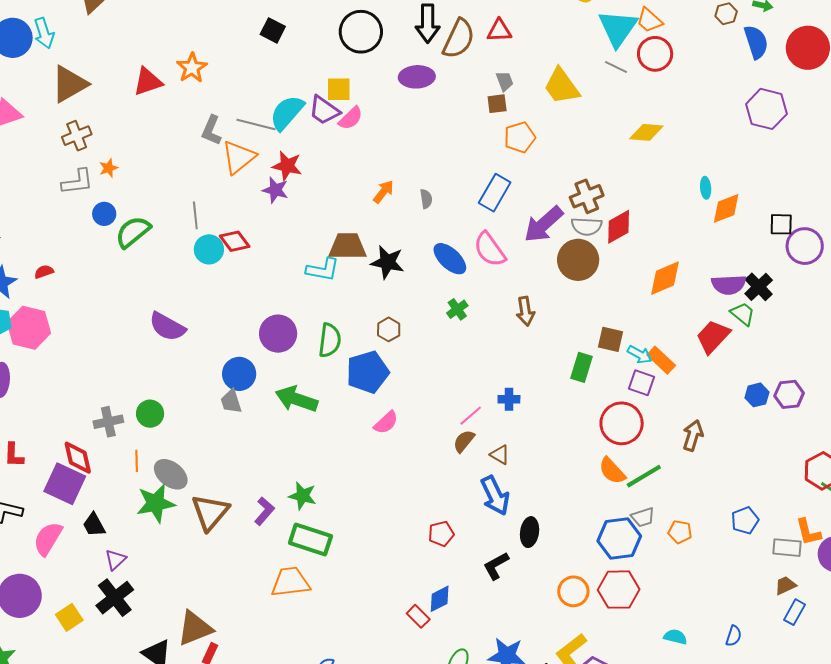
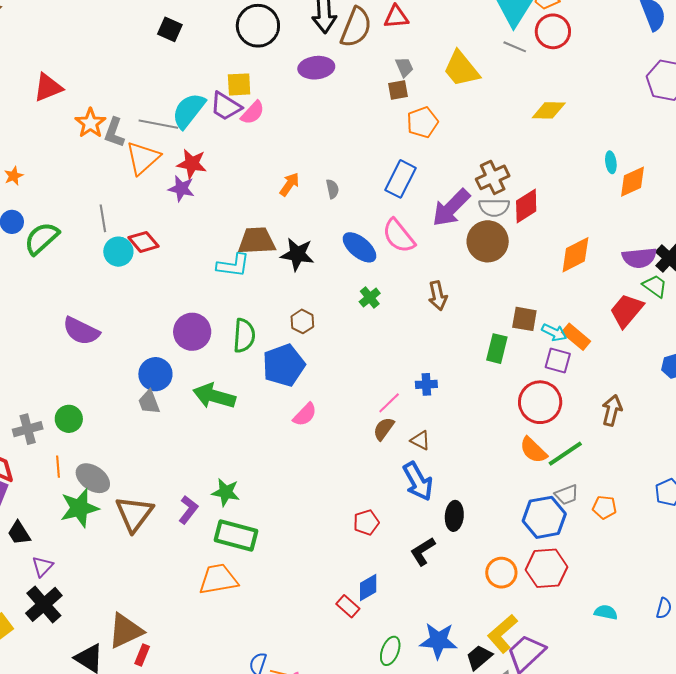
orange star: (192, 68) -> (90, 123), moved

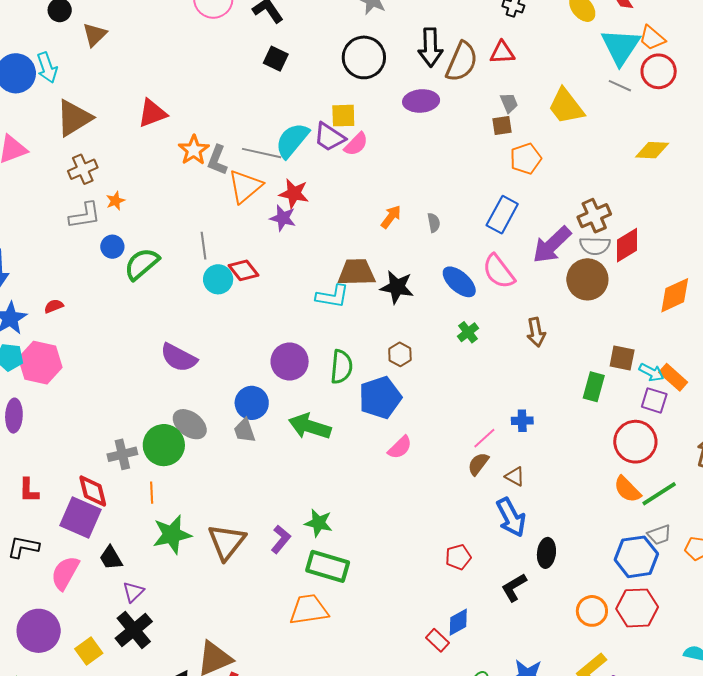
green circle: (69, 419) -> (164, 445), size x1.5
gray ellipse: (93, 478) -> (190, 424), moved

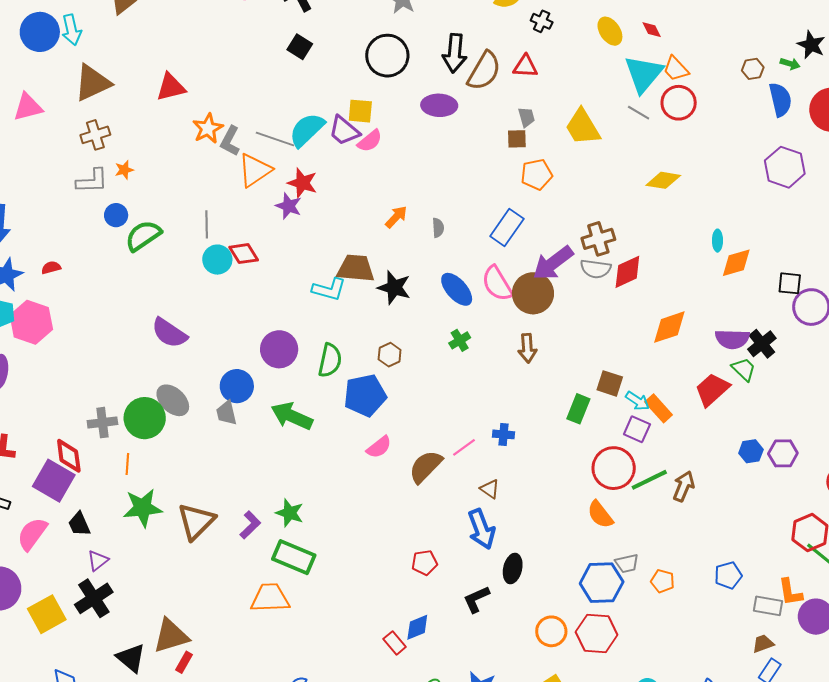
brown circle: (587, 279) -> (533, 293), moved
brown semicircle: (478, 464) -> (426, 467), moved, size x1.5
green line: (659, 494) -> (649, 480), moved
yellow square: (89, 651) -> (47, 614), size x1.4

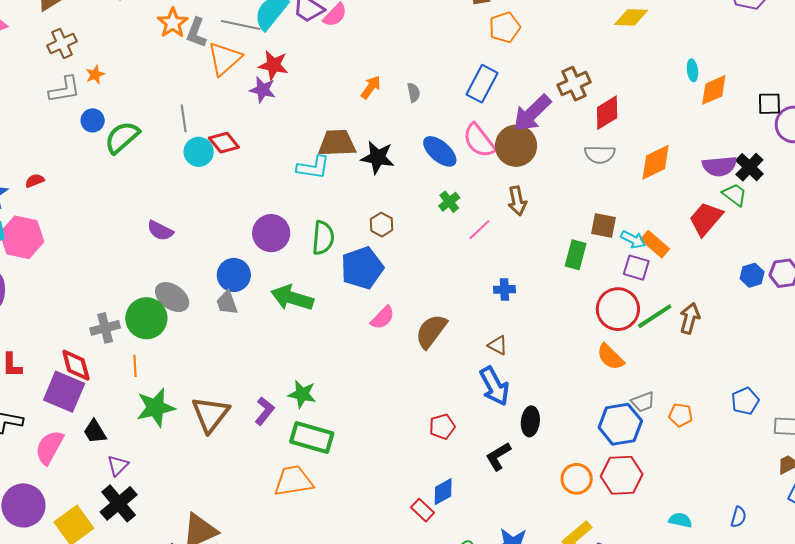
gray semicircle: (596, 269) -> (600, 154), moved
purple semicircle: (169, 333) -> (160, 231), size x0.7
pink line: (464, 447) -> (479, 230), moved

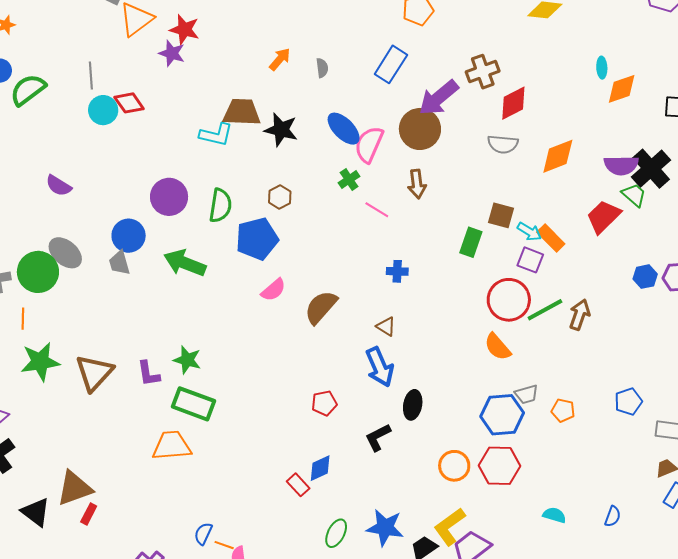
pink semicircle: (479, 141) -> (369, 144), moved, turned 57
black cross: (749, 167) -> (651, 169), size x1.4
pink line: (479, 230) -> (377, 210), turned 70
purple L-shape: (265, 411) -> (148, 374), turned 128

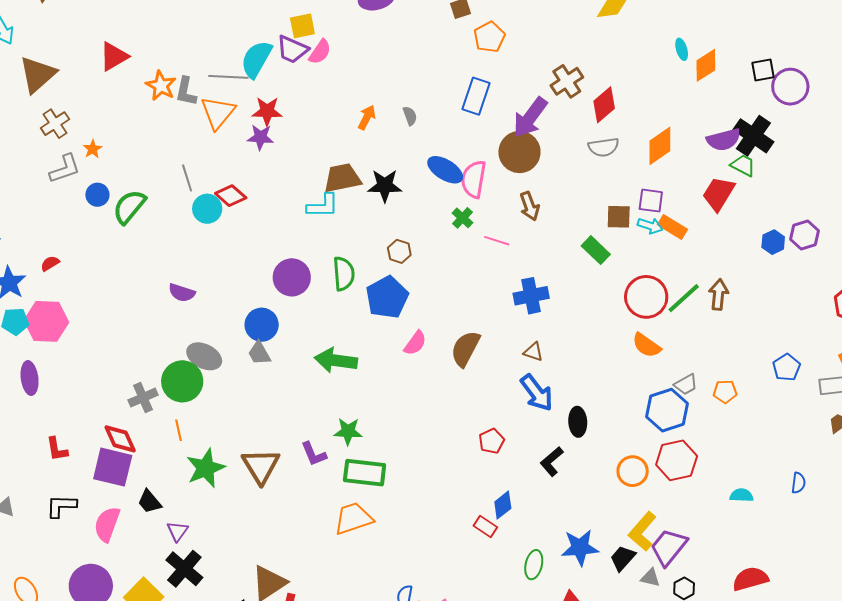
green rectangle: (471, 242) -> (596, 250), turned -52
purple square: (530, 260) -> (651, 201), moved
green arrow: (185, 263) -> (336, 360), moved
blue cross: (397, 271) -> (531, 296), size x1.6

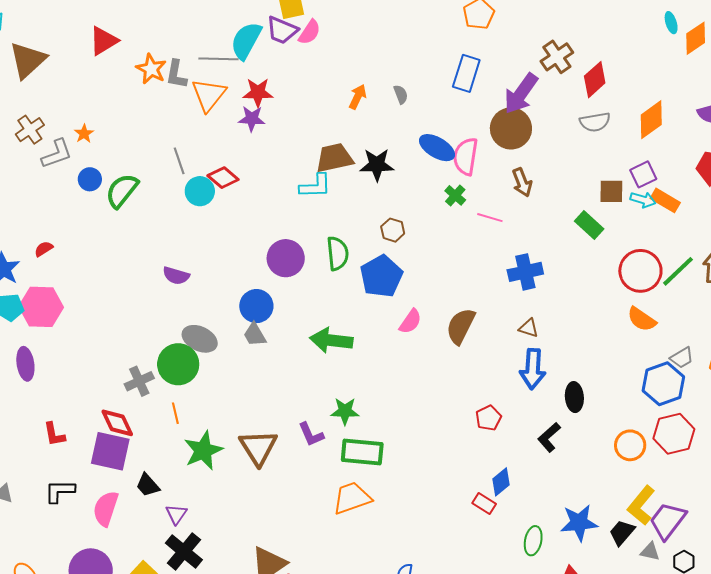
brown cross: (55, 124) -> (30, 130), moved
purple square: (651, 201) -> (643, 174), turned -32
blue arrow: (537, 393) -> (533, 369), turned 42

